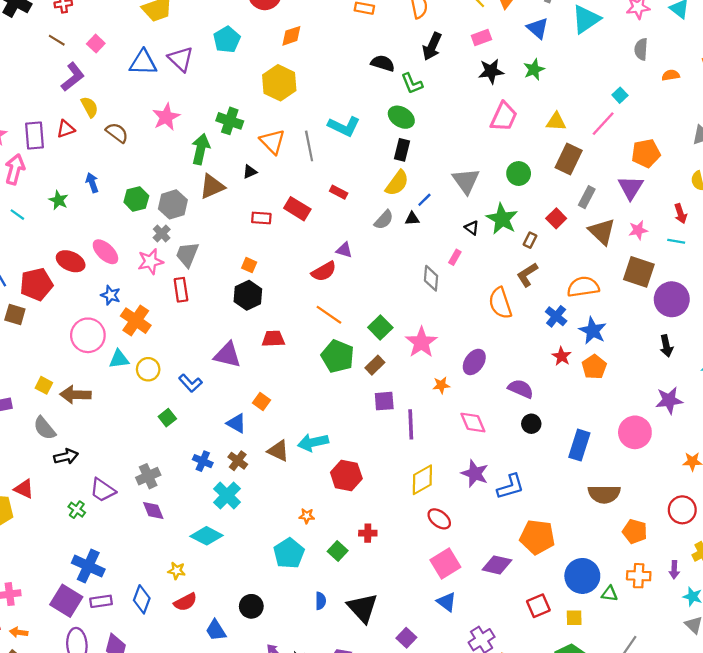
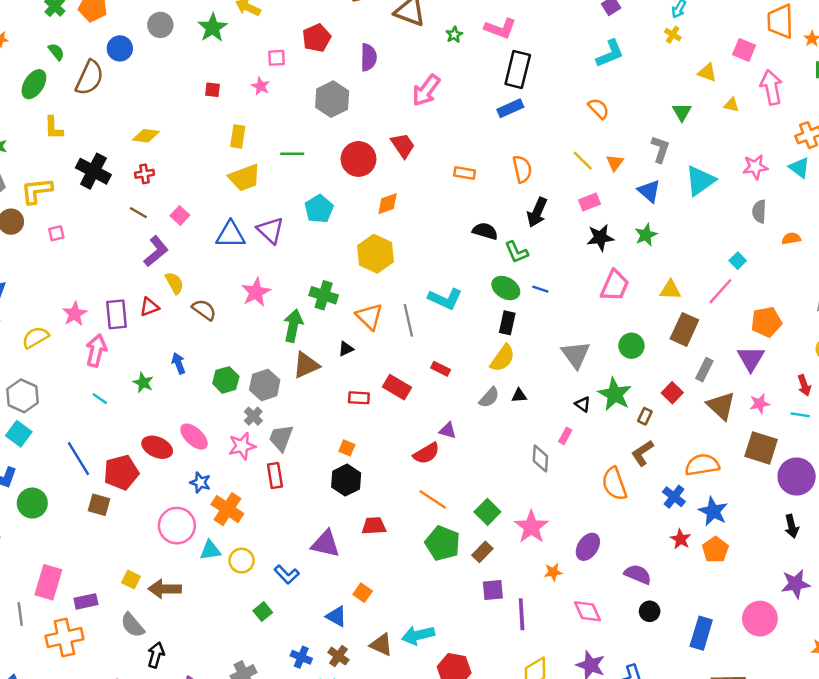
blue line: (424, 200) -> (540, 289), moved, turned 64
black arrow: (66, 457) -> (156, 655), turned -60

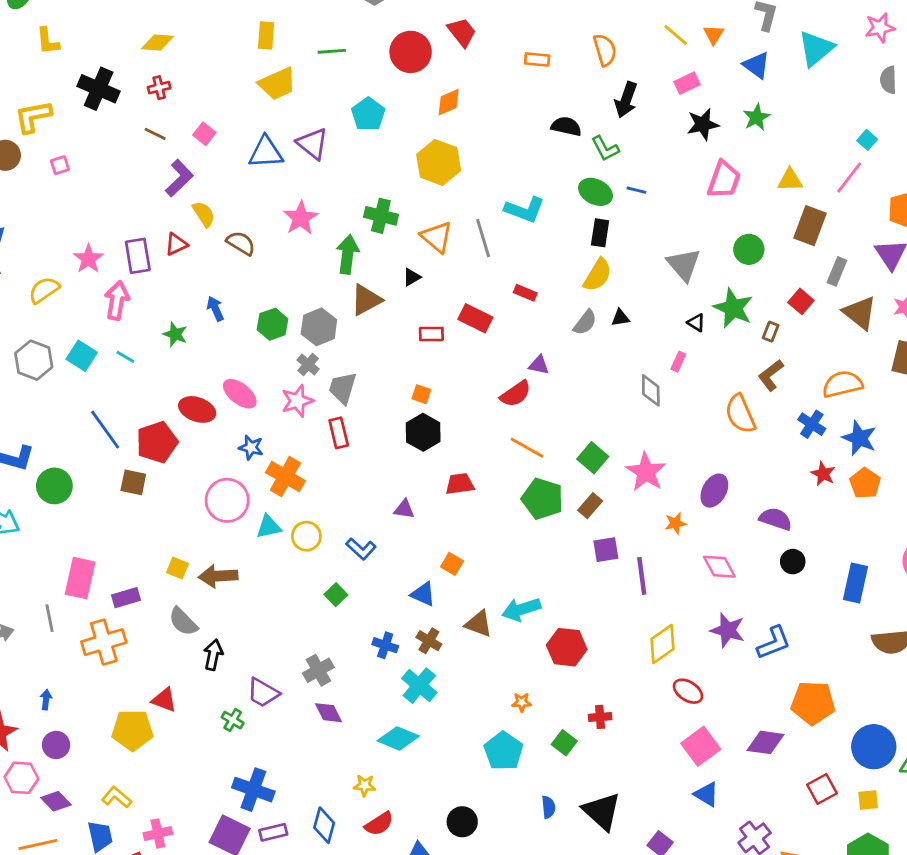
cyan square: (19, 434) -> (82, 356), moved
purple triangle: (326, 544) -> (404, 509), size x0.6

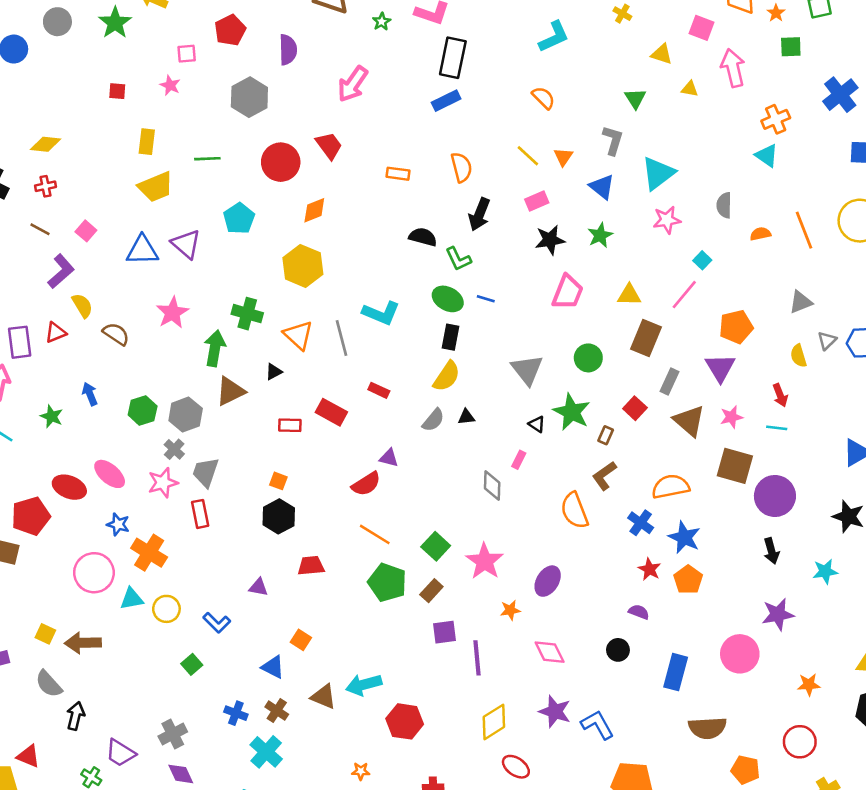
pink star: (880, 28) -> (667, 220), moved
purple semicircle: (776, 519) -> (639, 612), moved, size x0.7
blue L-shape: (774, 643) -> (597, 725), turned -100

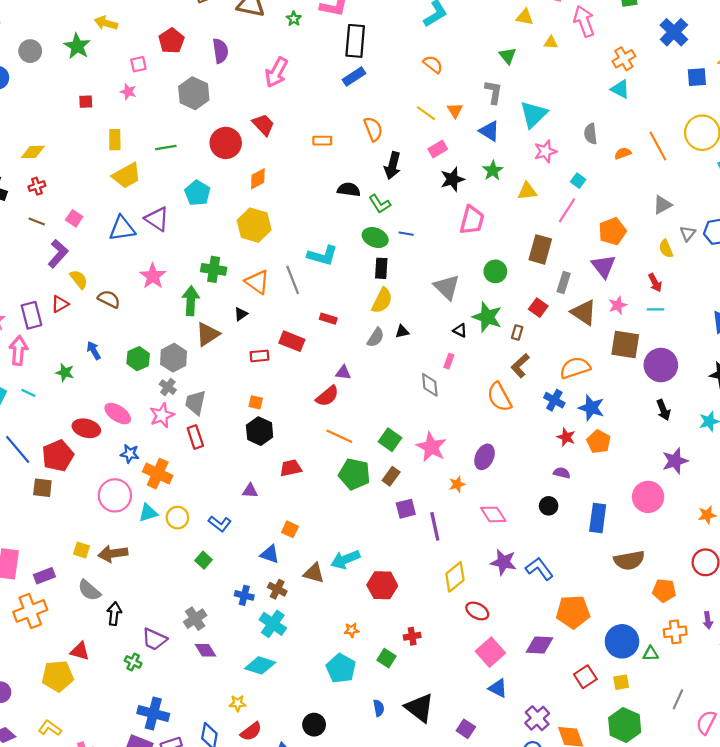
yellow triangle: (629, 295) -> (527, 191), moved

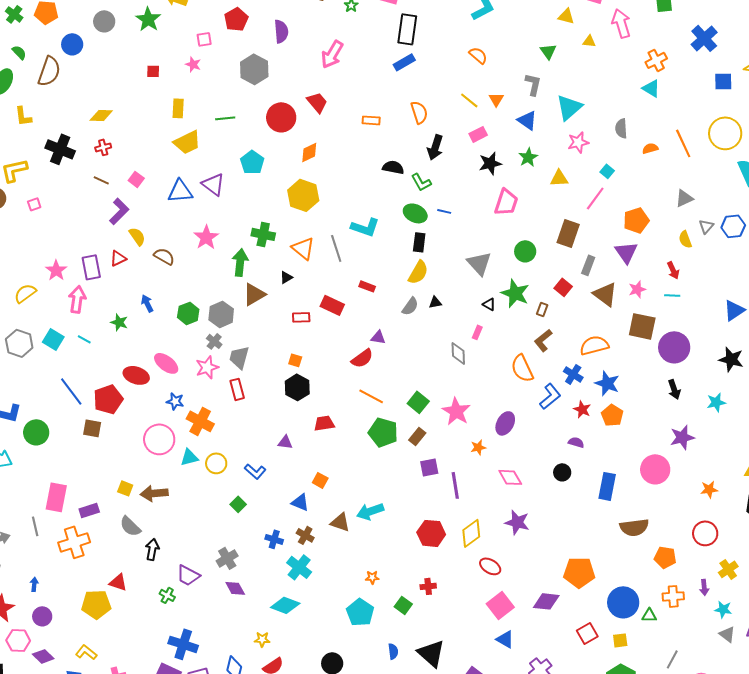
blue L-shape: (539, 569) -> (550, 396), moved, turned 84
red hexagon: (382, 585) -> (431, 533), moved

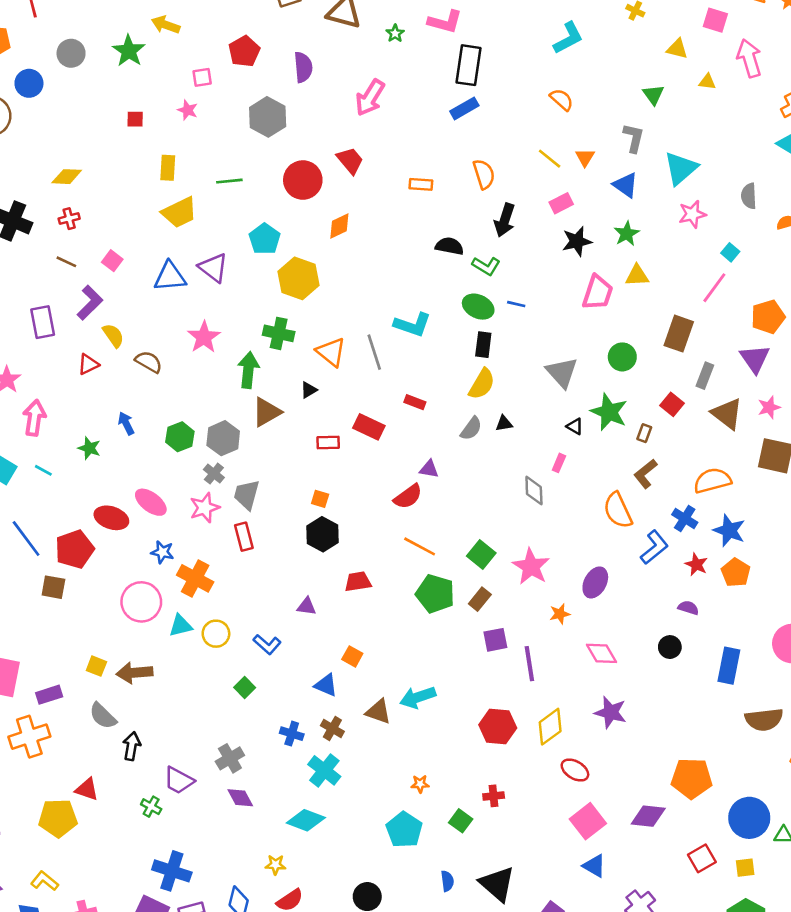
yellow triangle: (559, 178) -> (637, 276), moved
green L-shape: (421, 182) -> (486, 266), turned -30
yellow hexagon: (303, 195) -> (299, 278), moved
purple rectangle: (91, 267) -> (43, 322), moved

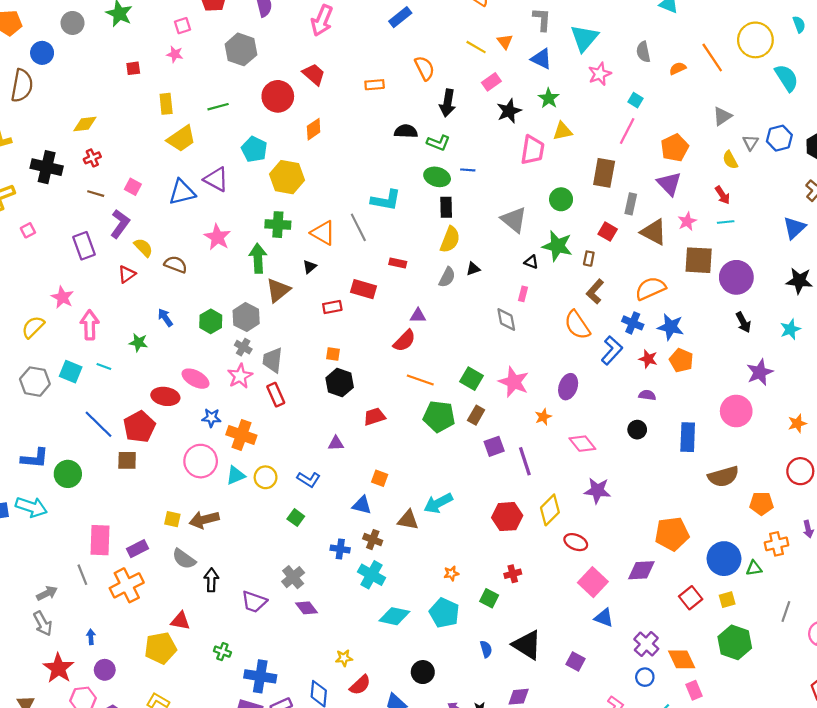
green cross: (151, 807) -> (222, 652), moved
cyan diamond: (306, 820) -> (394, 616), moved

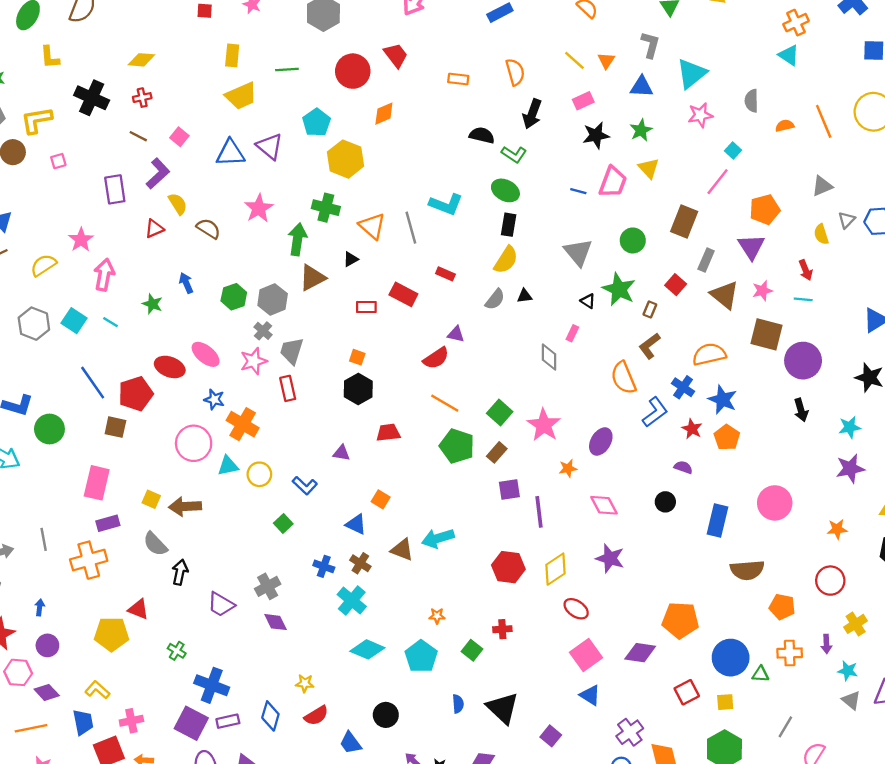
blue triangle: (541, 59) -> (642, 87), turned -35
yellow triangle: (563, 131) -> (649, 168), turned 48
blue line: (468, 170) -> (578, 191), moved
purple star: (760, 372) -> (850, 468), moved
pink rectangle: (100, 540) -> (97, 483), moved

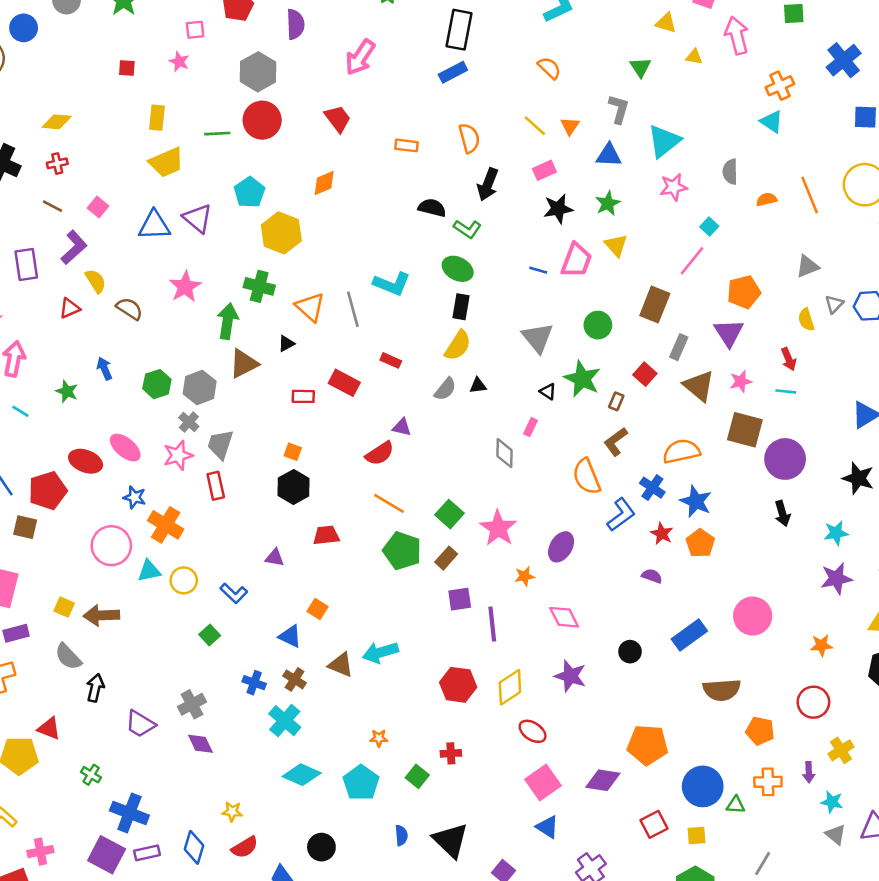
red circle: (353, 71) -> (262, 120), moved
black circle: (665, 502) -> (630, 652), moved
blue rectangle: (717, 521) -> (689, 635), turned 40

